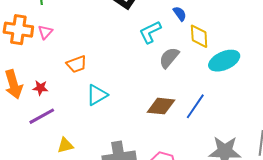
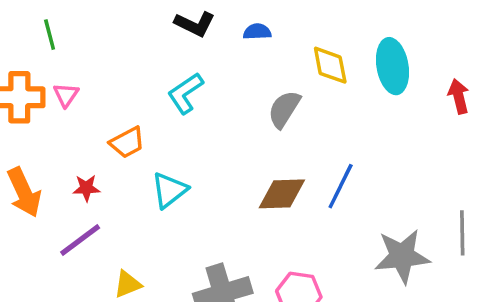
blue semicircle: (180, 14) -> (257, 32), moved, turned -49
cyan L-shape: (150, 32) -> (185, 93), moved
cyan ellipse: (224, 61) -> (392, 66), moved, turned -68
red star: (40, 88) -> (86, 188), moved

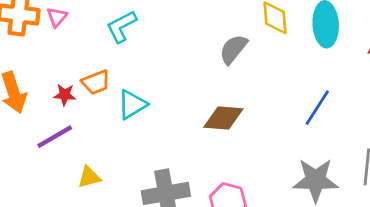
cyan L-shape: (185, 93) -> (122, 26), moved
orange trapezoid: (127, 142) -> (96, 82), moved
blue line: (341, 186) -> (317, 108), moved

